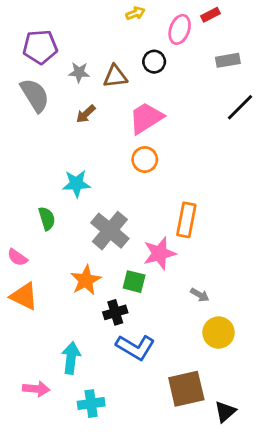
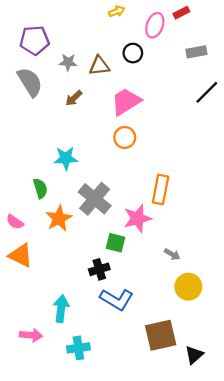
orange star: (86, 280) -> (59, 218), moved

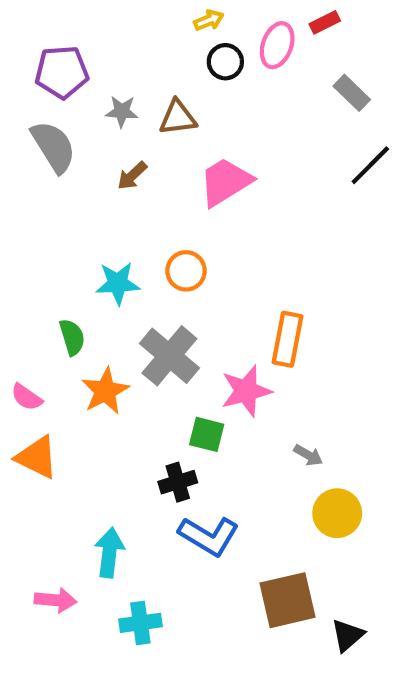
gray rectangle: (196, 52) -> (352, 93), turned 54
black circle: (133, 53) -> (225, 62), moved
orange circle: (125, 137) -> (186, 271), moved

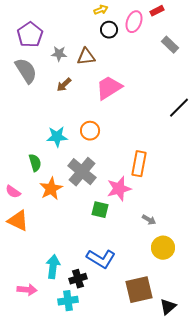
purple pentagon: (62, 72) -> (30, 35), turned -30
black line: (370, 165) -> (179, 108), moved
black cross: (178, 482) -> (78, 279), moved

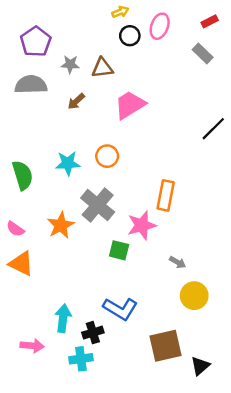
red rectangle: (157, 11) -> (210, 21), moved
gray semicircle: (26, 71) -> (31, 85), turned -60
green semicircle: (35, 163) -> (23, 175), moved, size x1.4

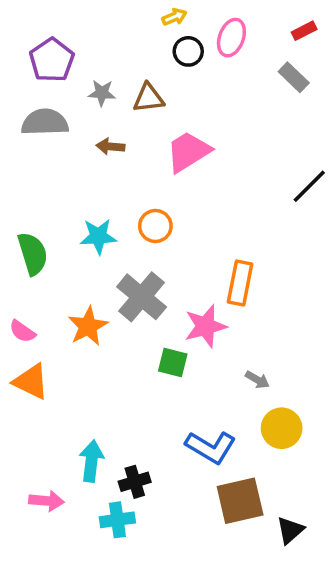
brown arrow: (76, 101) -> (110, 146), turned 48
blue L-shape: (120, 309) -> (211, 447), moved

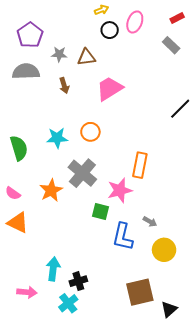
brown arrow: (110, 146) -> (64, 85), turned -112
blue L-shape: (211, 447) -> (123, 237), moved, turned 72
cyan cross: (117, 520) -> (68, 303), turned -30

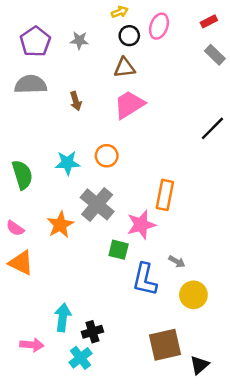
gray rectangle: (171, 45) -> (215, 55), moved
gray star: (59, 54) -> (79, 40), moved
brown triangle: (86, 57) -> (125, 68), moved

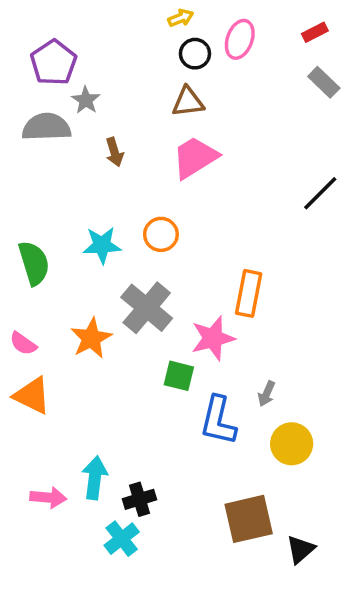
gray star: (79, 40) -> (86, 100), moved, turned 30
gray arrow: (177, 262) -> (267, 394), turned 84
pink arrow: (32, 345) -> (48, 497), moved

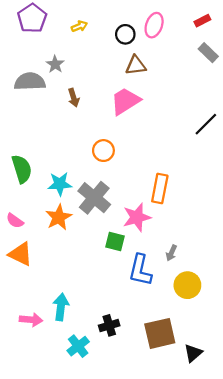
yellow arrow: (181, 18) -> (79, 26), moved
purple pentagon: (54, 63) -> (32, 18), moved
brown triangle: (188, 102) -> (136, 65), moved
cyan star: (102, 245) -> (60, 184), moved
black cross: (139, 499) -> (109, 325), moved

